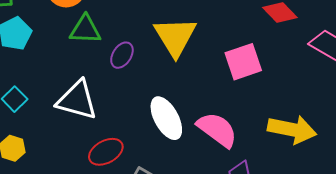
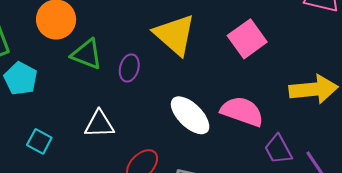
green triangle: (85, 30) -> (87, 54), turned 36
white triangle: (77, 100) -> (99, 124), size x0.7

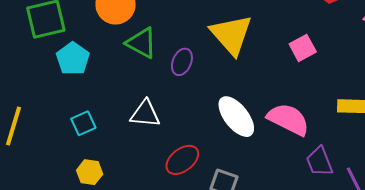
pink square: (247, 39) -> (303, 48), size x0.7
cyan square: (39, 141) -> (83, 123), turned 30

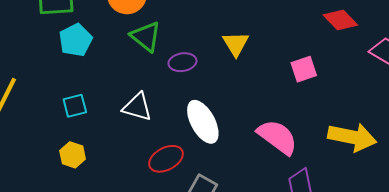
yellow triangle: (231, 35) -> (236, 44), size x0.6
purple ellipse: (182, 62) -> (182, 62), turned 48
white ellipse: (236, 117) -> (203, 122), moved

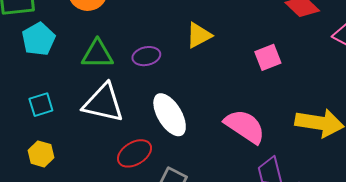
green triangle: (146, 36) -> (97, 54), moved, turned -36
yellow triangle: (236, 44) -> (199, 35), turned 36
white triangle: (137, 107) -> (103, 103), size x1.4

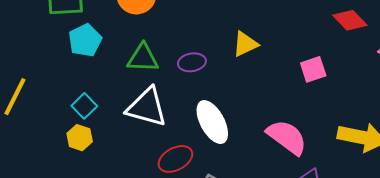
cyan square: (41, 105) -> (84, 106), turned -30
yellow hexagon: (41, 154) -> (80, 138), moved

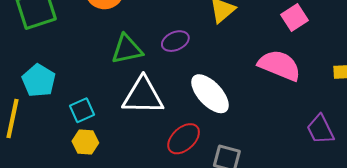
cyan pentagon: (85, 40) -> (39, 81), moved
cyan square: (84, 106) -> (82, 110), turned 35
pink semicircle: (287, 137) -> (279, 65), moved

